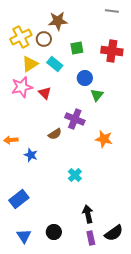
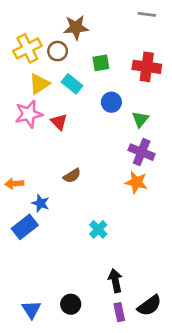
green triangle: (97, 95) -> (140, 119), moved
purple cross: (75, 119) -> (142, 152), moved
blue rectangle: (19, 199) -> (25, 227), moved

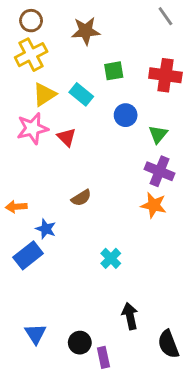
gray line: (147, 14) -> (165, 16), turned 48
brown circle: (58, 51) -> (31, 21), moved
black semicircle: (149, 306) -> (168, 344), turned 105
blue triangle: (31, 309) -> (35, 334), moved
purple rectangle: (119, 312) -> (103, 357), moved

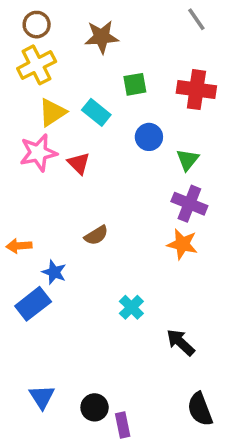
black arrow: (130, 316) -> (181, 342), moved, turned -35

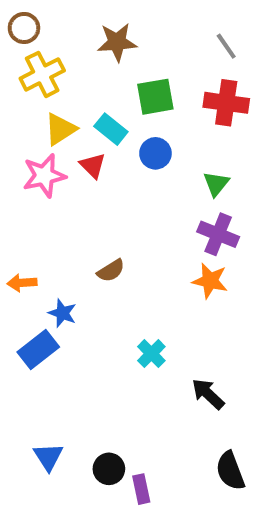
gray line: (196, 19) -> (226, 46), moved
brown circle: (37, 25) -> (24, 28), moved
green square: (135, 84) -> (155, 97), size x1.4
blue circle: (149, 137) -> (155, 153), moved
red triangle: (79, 163) -> (93, 165), moved

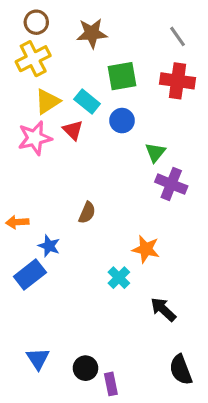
brown circle: (24, 28) -> (36, 22), moved
green triangle: (216, 184) -> (155, 152), moved
brown semicircle: (111, 271) -> (87, 213), turned -35
orange star: (210, 281) -> (146, 249), moved

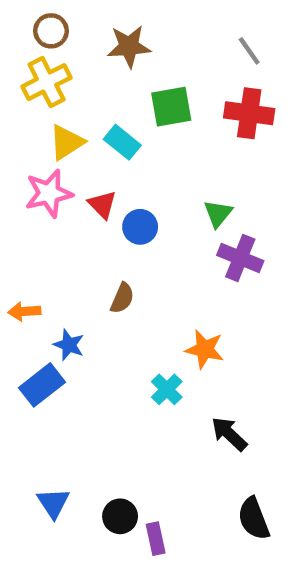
blue circle: (122, 121) -> (140, 227), moved
red triangle: (73, 130) -> (102, 205), moved

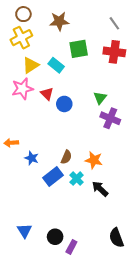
brown semicircle: (122, 298) -> (66, 157), moved
blue rectangle: (42, 385) -> (53, 176), moved
black arrow: (229, 434) -> (100, 189), moved
purple rectangle: (156, 539) -> (71, 247), turned 40

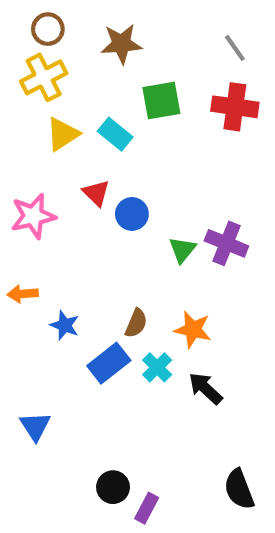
pink star: (22, 89) -> (33, 216), moved
green triangle: (100, 98) -> (182, 250), moved
blue triangle: (24, 231) -> (35, 426), moved

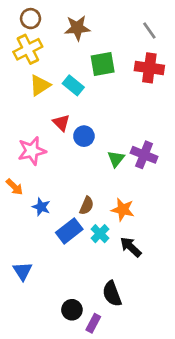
pink star: (33, 216) -> (32, 151), moved
orange arrow: (23, 294) -> (14, 187), turned -132
black semicircle: (239, 489) -> (112, 294), moved

